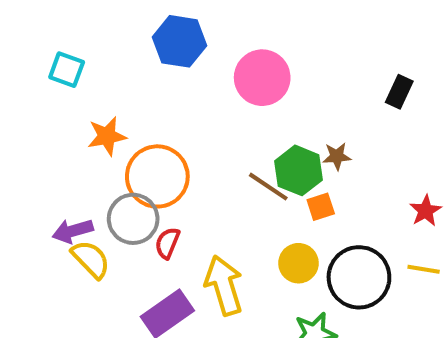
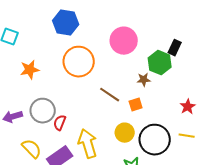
pink circle: (262, 78) -> (124, 41), moved
green hexagon: (298, 170) -> (160, 63), moved
orange circle: (157, 176) -> (79, 62), moved
yellow semicircle: (91, 259) -> (32, 149), moved

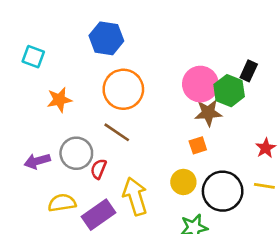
pink circle: (124, 41) -> (200, 84), moved
brown star: (144, 80) -> (208, 113), size x1.5
brown line: (110, 95) -> (117, 132), moved
yellow semicircle: (32, 149) -> (62, 203), turned -55

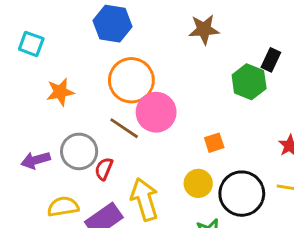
pink circle: (200, 84) -> (156, 112), moved
brown star: (208, 113) -> (204, 29), moved

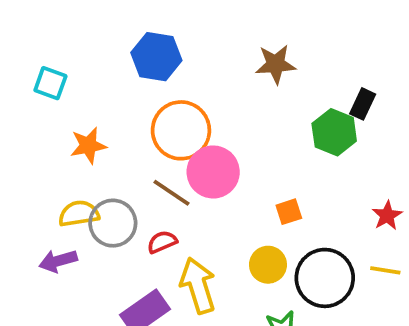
purple arrow: (36, 160) -> (58, 261), moved
red semicircle: (104, 169) -> (162, 242), moved, turned 45
yellow semicircle: (63, 207) -> (79, 214), moved

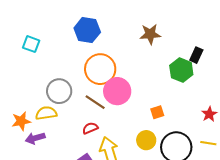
orange star: (88, 146) -> (21, 121), moved
gray circle: (113, 223) -> (59, 91), moved

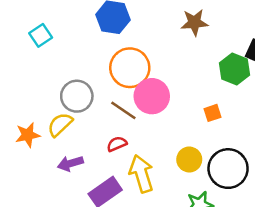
cyan square: (31, 44) -> (41, 35), turned 36
orange square: (157, 112) -> (213, 113), moved
yellow semicircle: (46, 113) -> (60, 125), turned -35
purple arrow: (35, 138) -> (70, 163), moved

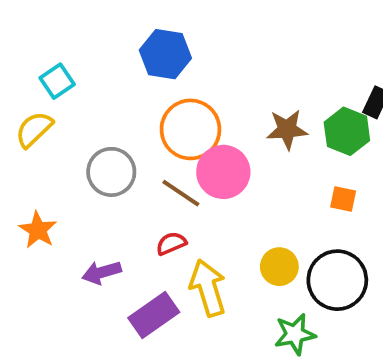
brown star: (194, 22) -> (287, 129), moved
orange square: (213, 113) -> (343, 199), moved, turned 30
yellow semicircle: (60, 125) -> (34, 129), moved
orange star: (28, 135) -> (38, 230), turned -30

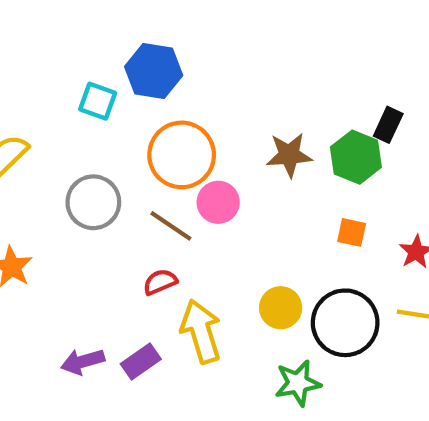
cyan square: (57, 81) -> (98, 101), moved, turned -36
pink circle: (223, 172) -> (218, 202), size x0.7
purple arrow: (102, 272) -> (83, 362), moved
purple rectangle: (154, 315) -> (141, 362), size x0.7

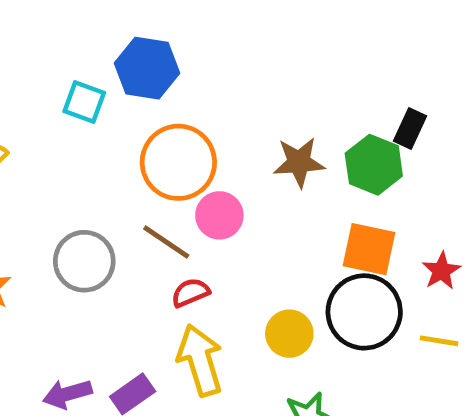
gray circle: (93, 202) -> (84, 261), moved
orange square: (352, 232) -> (369, 249), size x1.6
red semicircle: (160, 282) -> (190, 293), moved
black circle: (345, 323) -> (364, 312), moved

